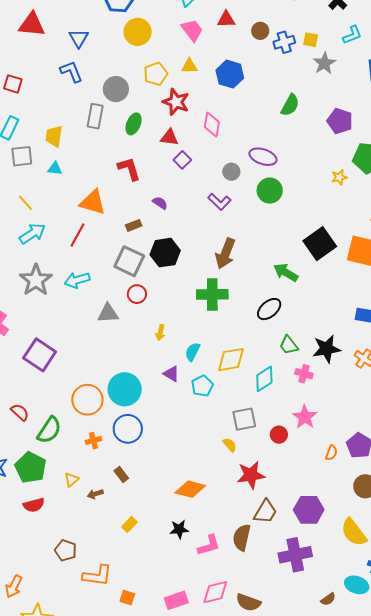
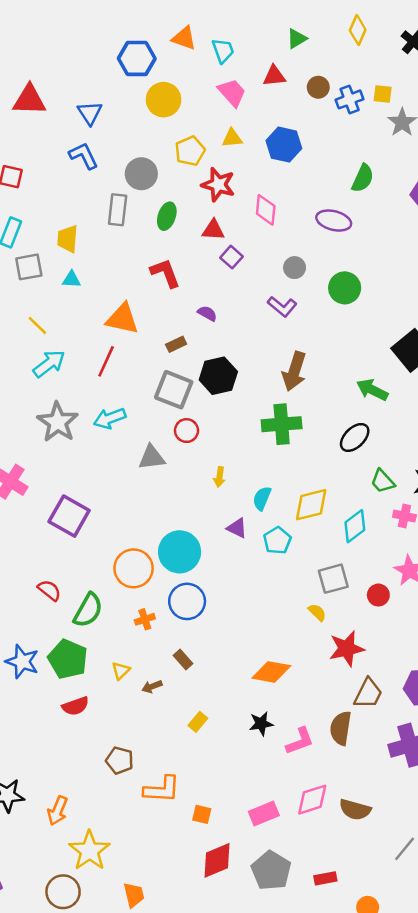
purple ellipse: (263, 157) -> (334, 221), moved

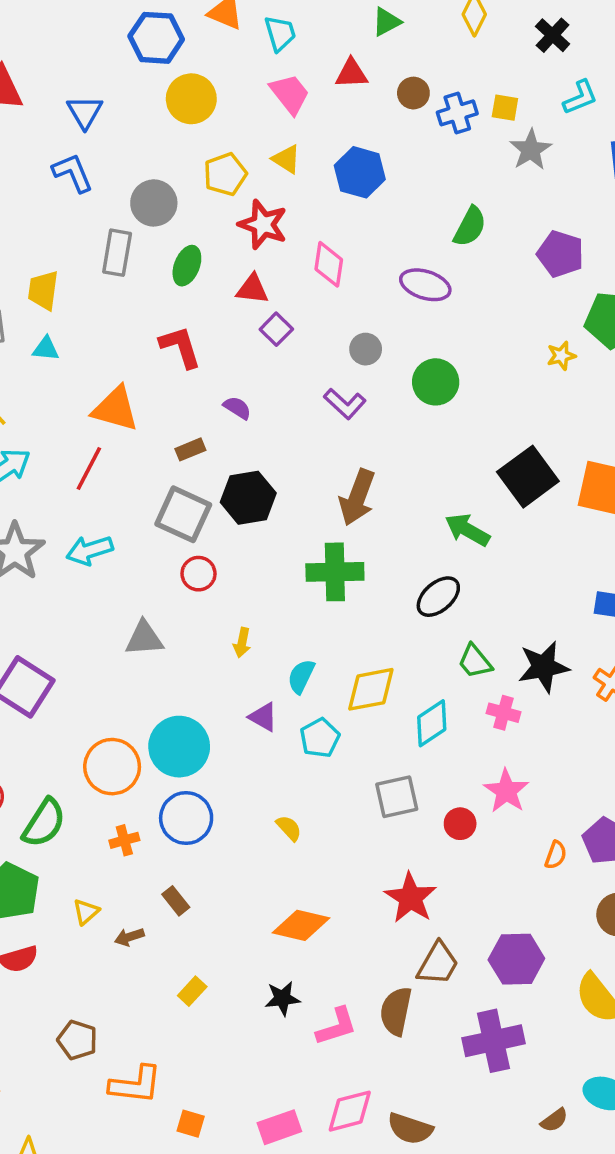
yellow triangle: (232, 138) -> (286, 159), turned 35
gray triangle: (152, 457) -> (144, 638), moved
yellow semicircle: (317, 612) -> (289, 828), moved
red star: (347, 649) -> (410, 898), turned -30

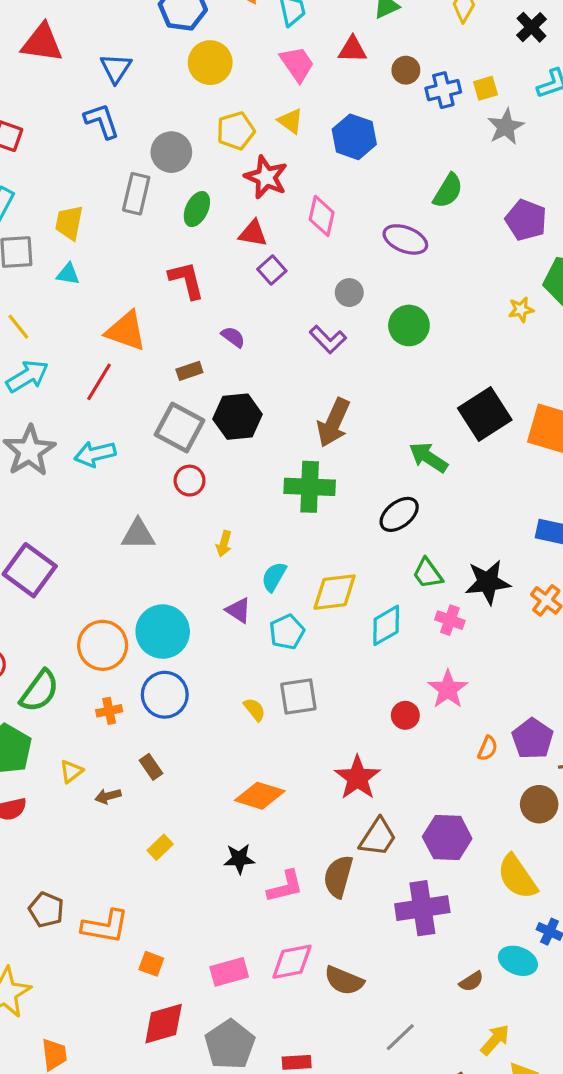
yellow square: (505, 108) -> (486, 88), turned -30
gray square: (397, 797) -> (298, 696), moved
brown pentagon: (77, 1040) -> (46, 910), moved

